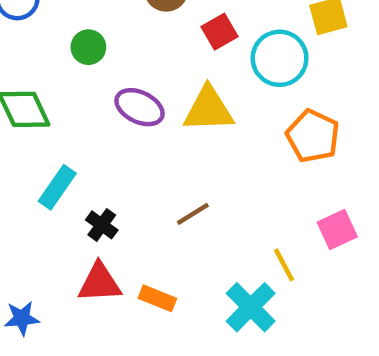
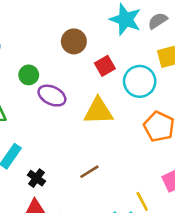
purple ellipse: (140, 107) -> (52, 96), moved

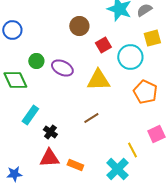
green circle: (29, 75) -> (36, 61), moved
brown line: (89, 172) -> (91, 118), moved

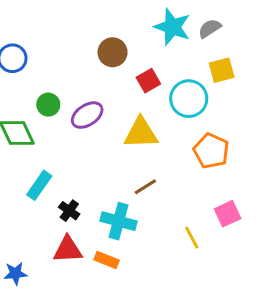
purple ellipse: (62, 68) -> (87, 115), turned -60
brown line: (91, 118) -> (145, 187), moved
cyan cross: (117, 169) -> (119, 221), moved, turned -30

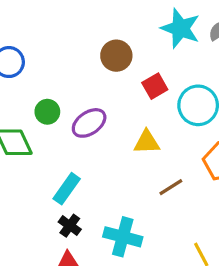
yellow triangle: (141, 133) -> (147, 142), size x0.7
cyan rectangle: (39, 185) -> (67, 189), moved
brown line: (145, 187) -> (171, 187), moved

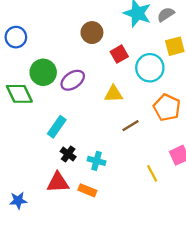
green circle: (47, 112) -> (43, 72), size x1.5
black cross: (70, 226) -> (68, 154), moved
cyan cross: (123, 237) -> (96, 161), size x0.7

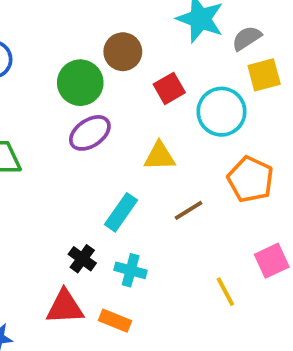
gray semicircle: (166, 14) -> (247, 38), moved
green circle: (43, 72) -> (80, 83), moved
cyan rectangle: (57, 127) -> (121, 212), moved

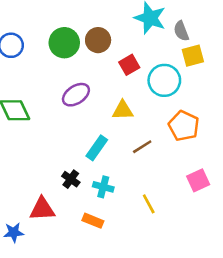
gray semicircle: (247, 38) -> (181, 31), turned -78
green circle: (80, 83) -> (64, 43), moved
yellow line: (225, 292) -> (149, 204), moved
red triangle: (65, 307) -> (42, 209), moved

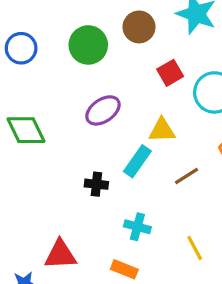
brown circle: (98, 40) -> (139, 27), moved
cyan rectangle: (97, 148) -> (137, 161), moved
black cross: (71, 179) -> (96, 184), moved, turned -30

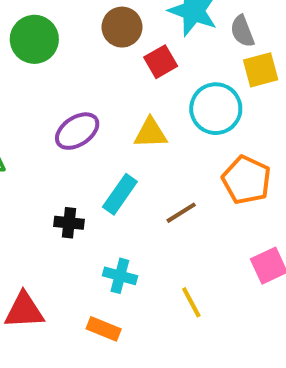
green circle: (88, 45) -> (34, 39), moved
red square: (170, 73) -> (161, 62), moved
yellow triangle: (162, 130) -> (151, 133), moved

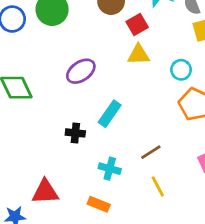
cyan circle: (216, 109) -> (181, 70), moved, size x0.6
yellow triangle: (151, 133) -> (138, 55), moved
brown line: (181, 213) -> (151, 152), moved

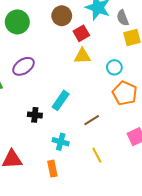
purple ellipse: (81, 71) -> (24, 66), moved
brown line: (151, 152) -> (92, 120), moved
orange rectangle: (99, 204) -> (52, 169), turned 56

